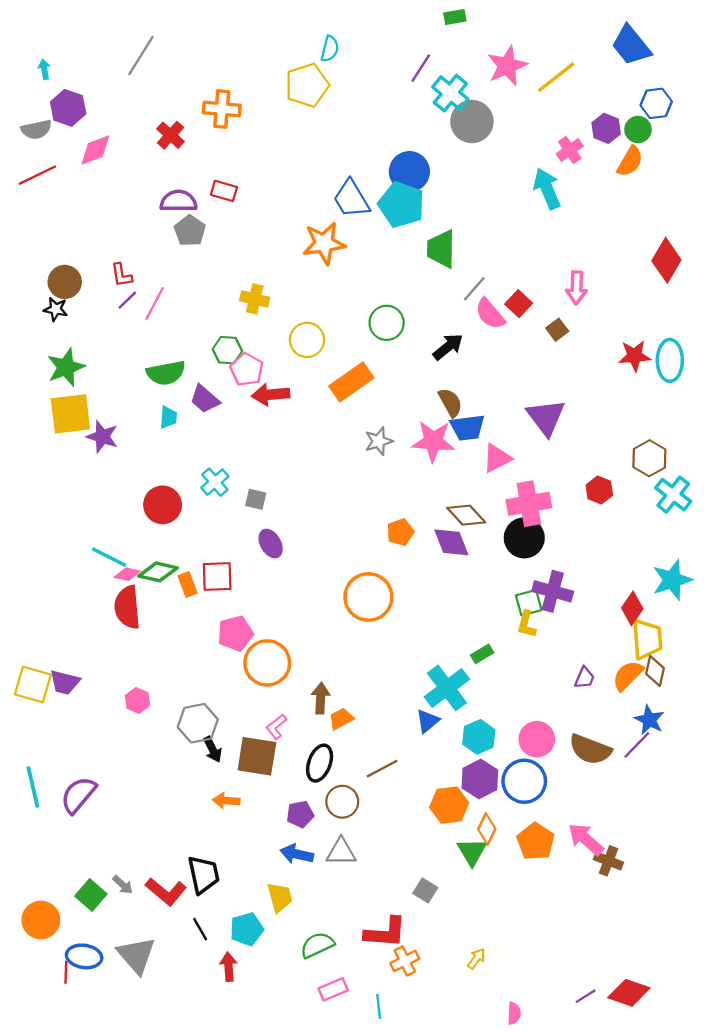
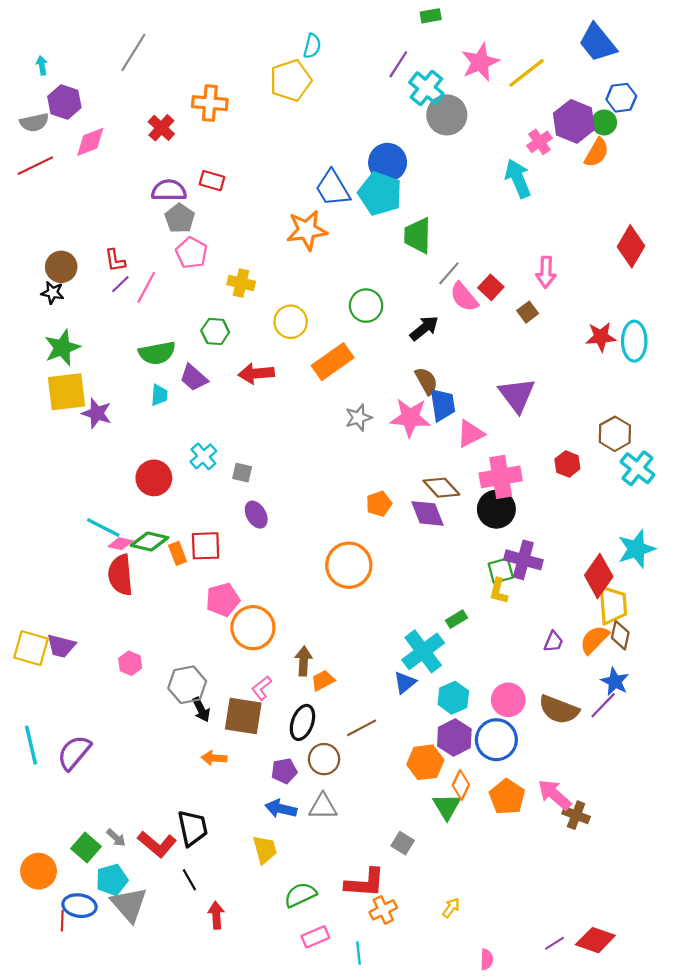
purple hexagon: (606, 128) -> (574, 121), size x1.5
pink pentagon: (247, 370) -> (192, 253), moved
blue trapezoid: (467, 428) -> (443, 405), turned -92
red diamond: (632, 608) -> (599, 576), size x1.4
cyan pentagon: (247, 929) -> (112, 880), moved

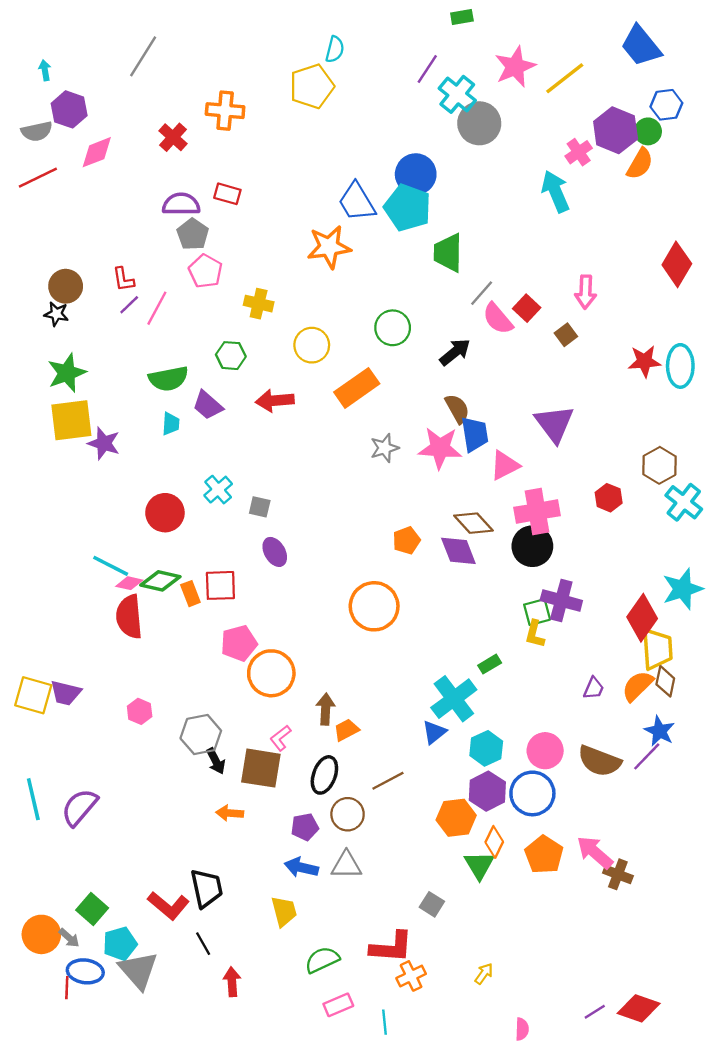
gray arrow: (116, 838) -> (69, 938), moved

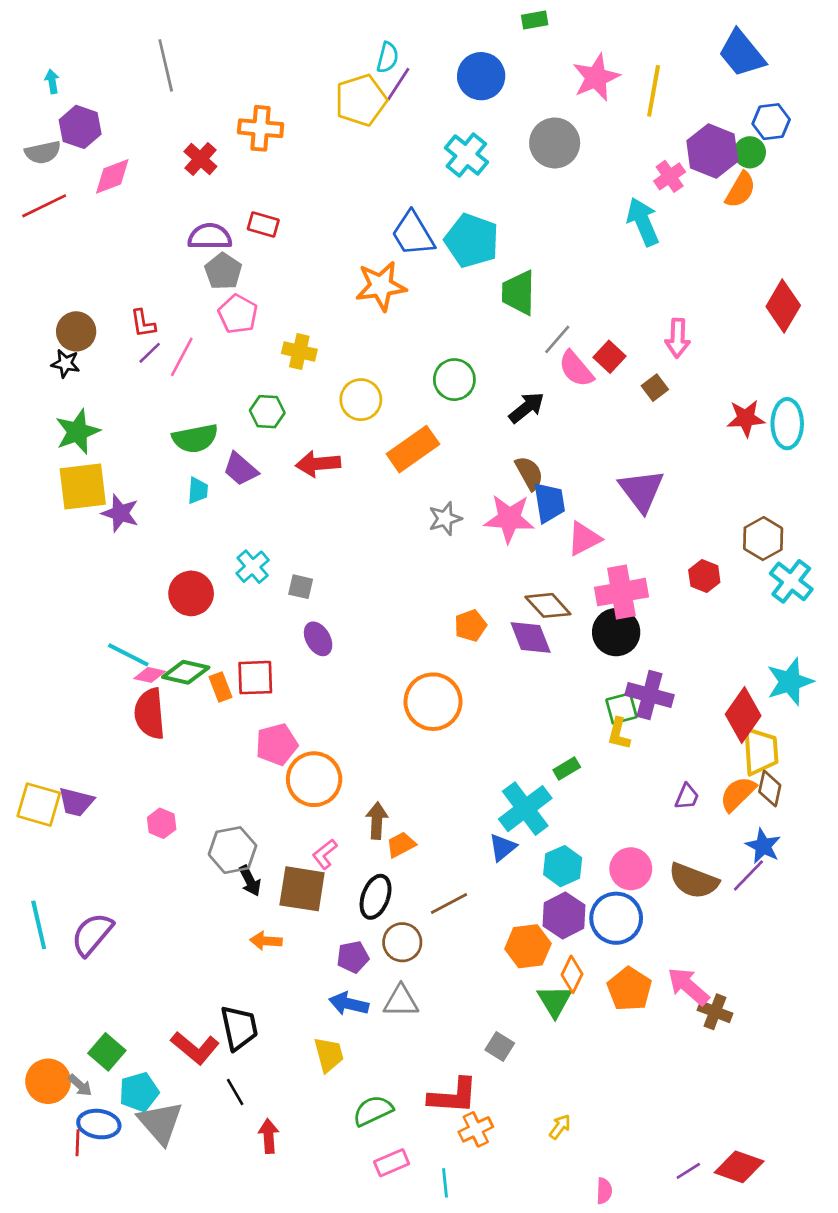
gray line: (143, 56) -> (166, 65), turned -45
purple line: (427, 69) -> (398, 84), moved
yellow line: (565, 78) -> (654, 91), turned -42
cyan cross: (457, 94) -> (466, 155), moved
blue circle: (416, 174) -> (481, 76), moved

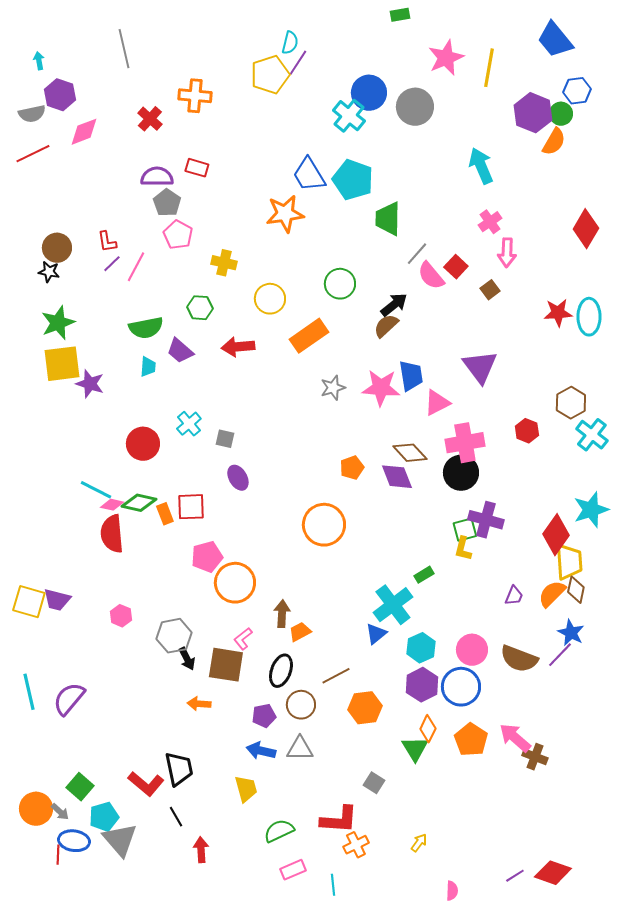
blue circle: (481, 76) -> (369, 93), moved
pink cross: (670, 176) -> (490, 222), moved
brown semicircle: (529, 473) -> (386, 326), moved, turned -104
orange hexagon: (528, 946) -> (365, 708), moved

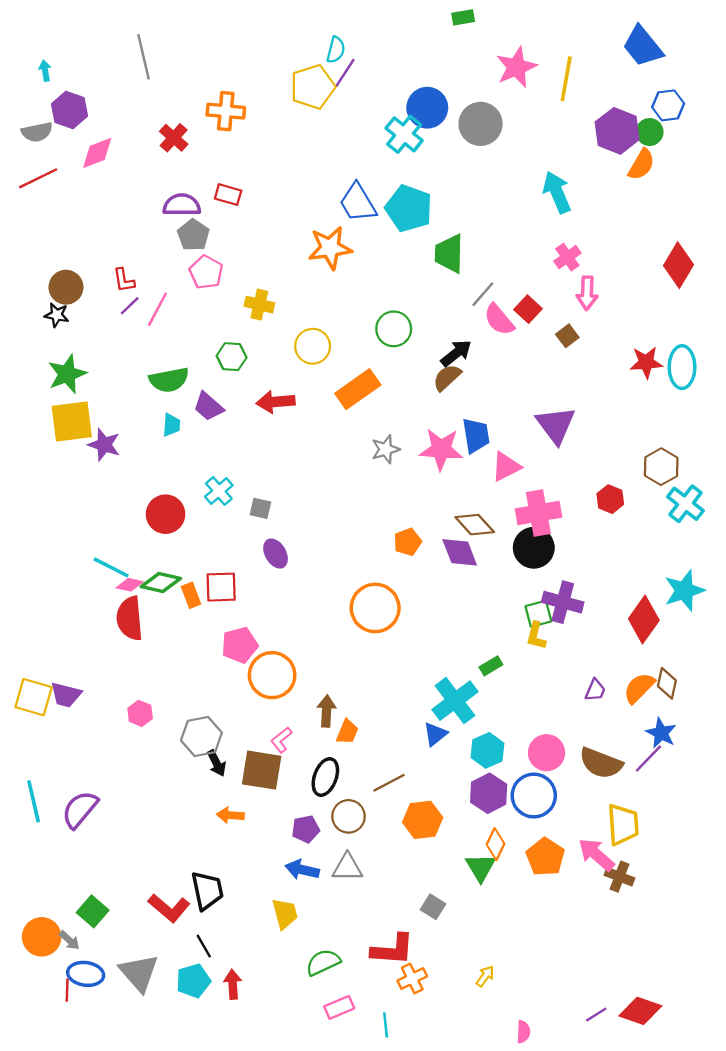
yellow trapezoid: (569, 562) -> (623, 824), moved
orange trapezoid: (300, 632) -> (347, 732), turned 140
cyan pentagon: (104, 817) -> (193, 981), moved

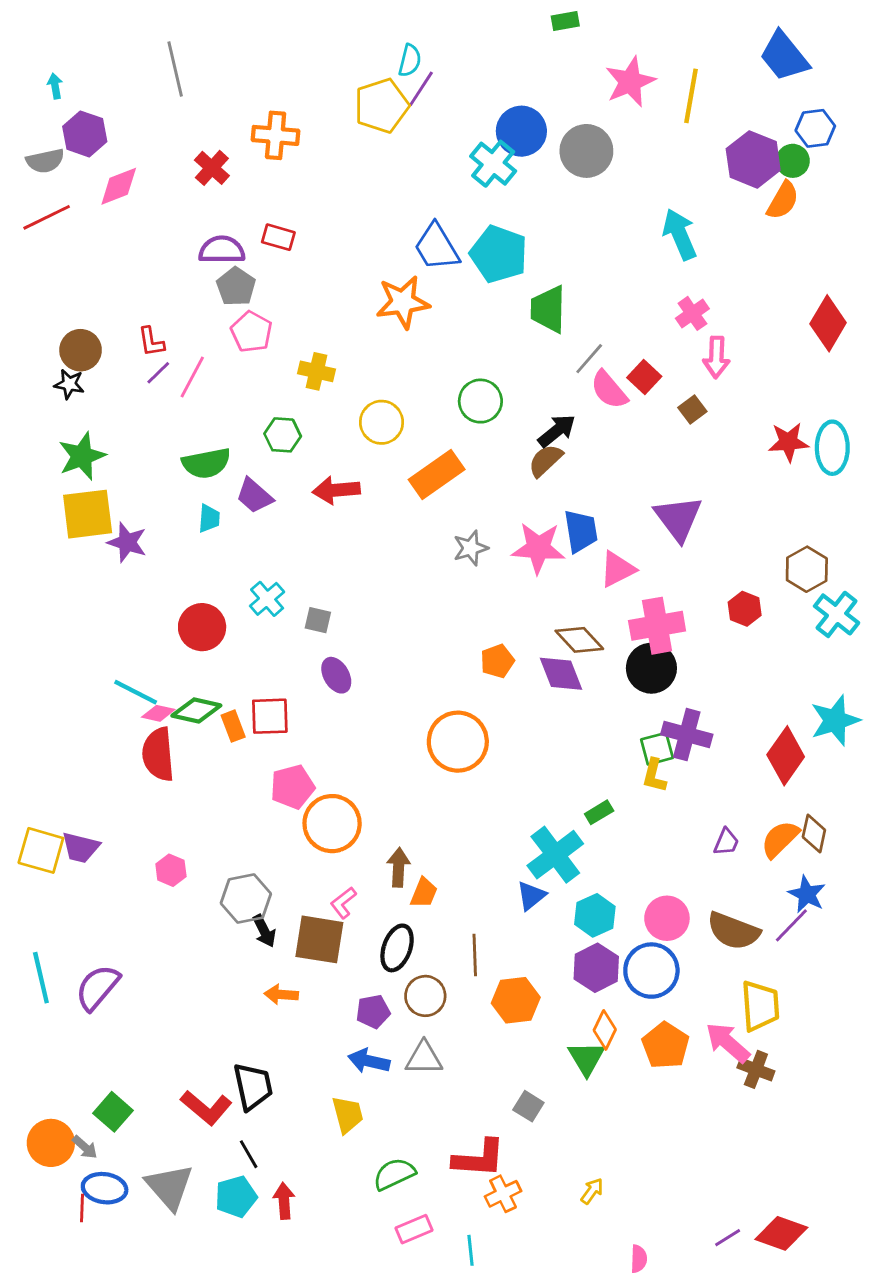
brown line: (389, 783) -> (475, 955), turned -64

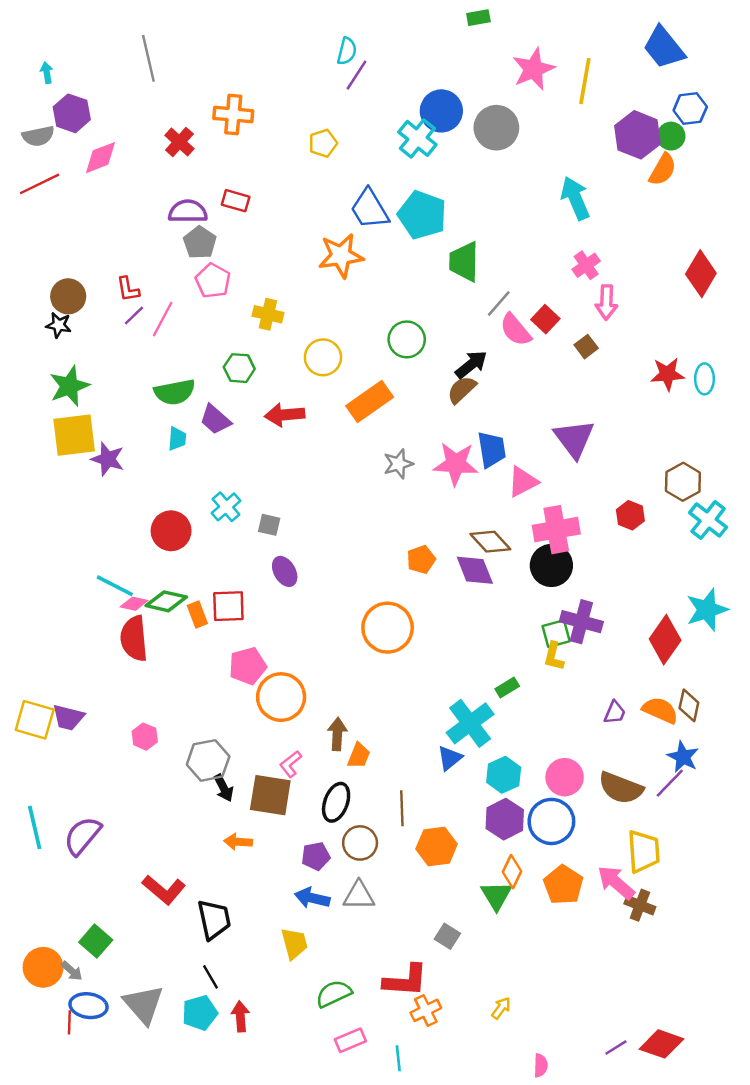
yellow pentagon: (382, 106) -> (323, 143), moved, size x0.6
cyan ellipse: (832, 448) -> (705, 379), size x0.7
orange semicircle: (780, 839) -> (660, 710), turned 69
red L-shape: (206, 1108) -> (164, 890), moved

